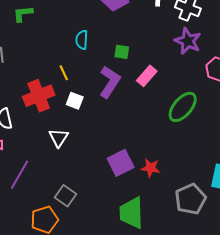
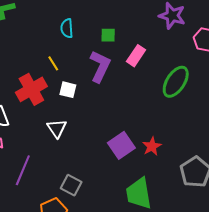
red star: (151, 168) -> (152, 146), turned -30

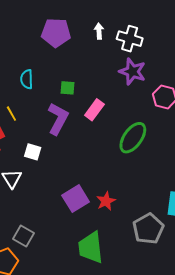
white square: (68, 90) -> (33, 152), moved

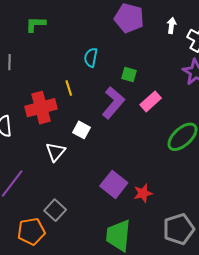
purple square: (76, 199) -> (114, 184), turned -32

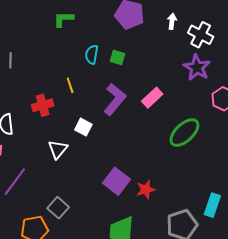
green L-shape: (36, 24) -> (64, 19), moved
green square: (129, 74) -> (118, 57), moved
red cross: (41, 108) -> (43, 105), size x0.7

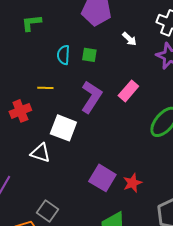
white arrow: (172, 21) -> (129, 39), moved, turned 133
yellow line: (70, 85) -> (45, 88), turned -63
white square: (83, 127) -> (63, 128), size x1.5
white triangle: (58, 149) -> (40, 153), turned -45

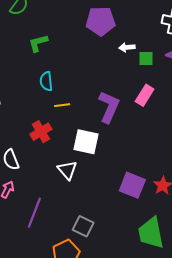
white arrow: (129, 39) -> (127, 47), moved, turned 140
cyan semicircle: (63, 55) -> (46, 81), moved
green square: (89, 55) -> (146, 59), moved
white triangle: (40, 153) -> (67, 170), turned 40

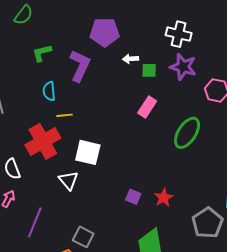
purple L-shape: (109, 107) -> (80, 66), moved
red cross: (41, 132) -> (43, 141), size x1.6
purple square: (132, 185) -> (133, 197), size x0.6

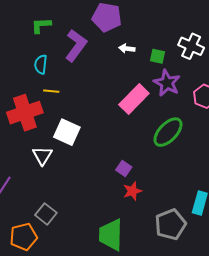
white cross: (179, 34) -> (191, 46), moved
purple star: (183, 67) -> (167, 83), moved
green square: (149, 70) -> (157, 56), moved
pink rectangle: (147, 107) -> (134, 99), size x1.4
purple square: (133, 197) -> (124, 169), moved

